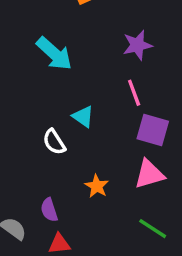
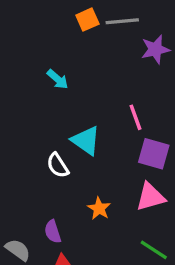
purple star: (137, 45) -> (155, 49), moved
cyan arrow: (54, 54) -> (58, 79), size x0.6
cyan triangle: (83, 116) -> (86, 141), size x1.4

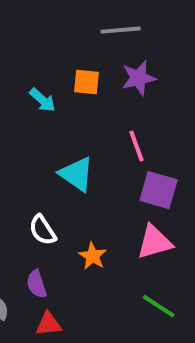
orange square: (87, 20) -> (87, 82), moved, turned 30
purple star: (155, 49) -> (139, 78), moved
white semicircle: (58, 165) -> (43, 230), moved

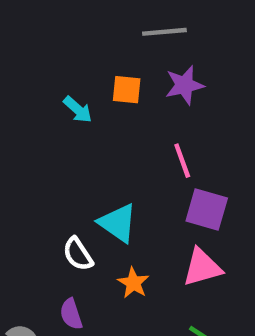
cyan triangle: (77, 174) -> (118, 223), moved

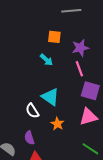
purple star: (184, 85) -> (80, 48), moved
cyan arrow: (78, 110) -> (46, 60), moved

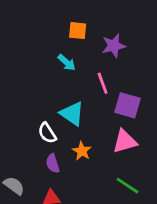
pink line: (79, 69) -> (103, 83), moved
purple semicircle: (29, 138) -> (53, 163), moved

